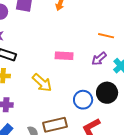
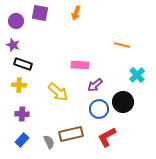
purple arrow: (99, 59) -> (95, 85), moved

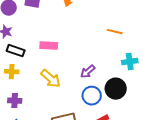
pink rectangle: (80, 65) -> (49, 46), moved
cyan cross: (137, 75) -> (130, 62), turned 35

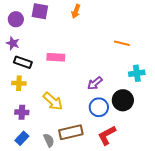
yellow arrow: (51, 79) -> (53, 101), moved

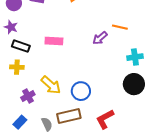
purple arrow: (95, 83) -> (100, 38), moved
black circle: (123, 100) -> (134, 84), moved
blue circle: (99, 107) -> (81, 91), moved
purple cross: (22, 112) -> (28, 96), moved, turned -32

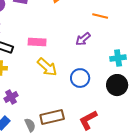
orange line: (120, 27) -> (100, 16), moved
yellow arrow: (51, 85) -> (47, 67), moved
blue circle: (81, 91) -> (80, 78), moved

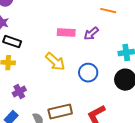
pink rectangle: (37, 42) -> (66, 33), moved

